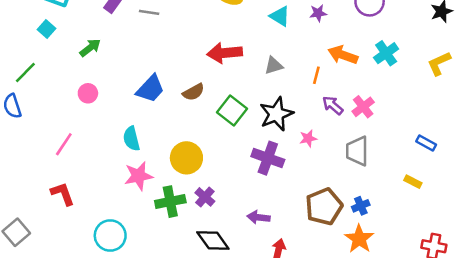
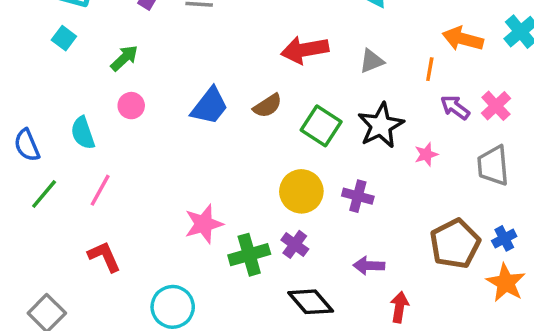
green line: (25, 72) -> (44, 194), moved
pink circle: (88, 93) -> (131, 106), moved
cyan semicircle: (131, 139) -> (83, 133), moved
yellow circle: (186, 158) -> (301, 191), moved
purple cross: (268, 158) -> (358, 196), moved, size x0.7

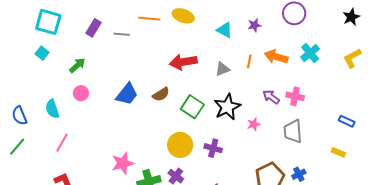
orange line: (430, 69) -> (249, 61), moved
pink cross: (496, 106) -> (295, 96), turned -36
green line: (44, 194) -> (17, 147), moved

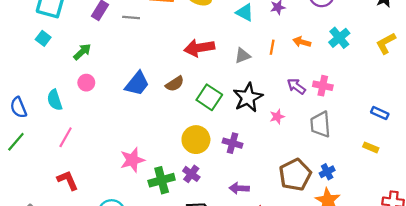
orange arrow: (276, 57) -> (302, 42), size x0.7

